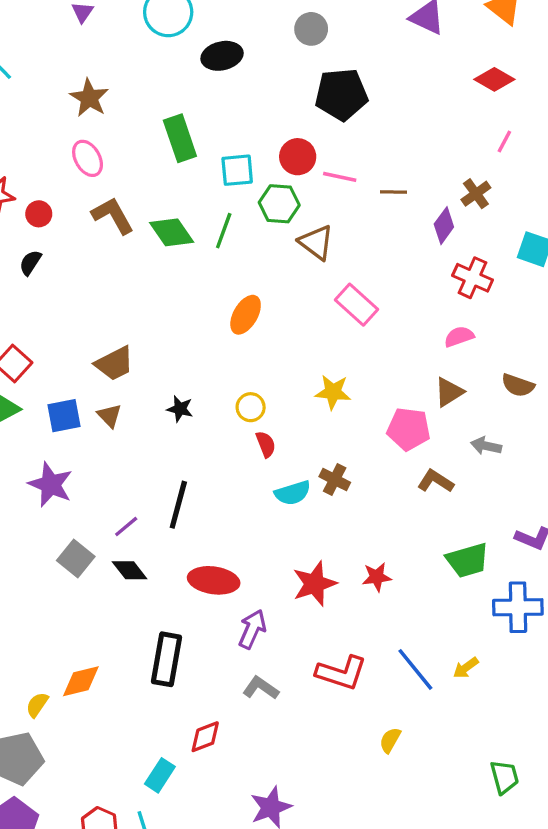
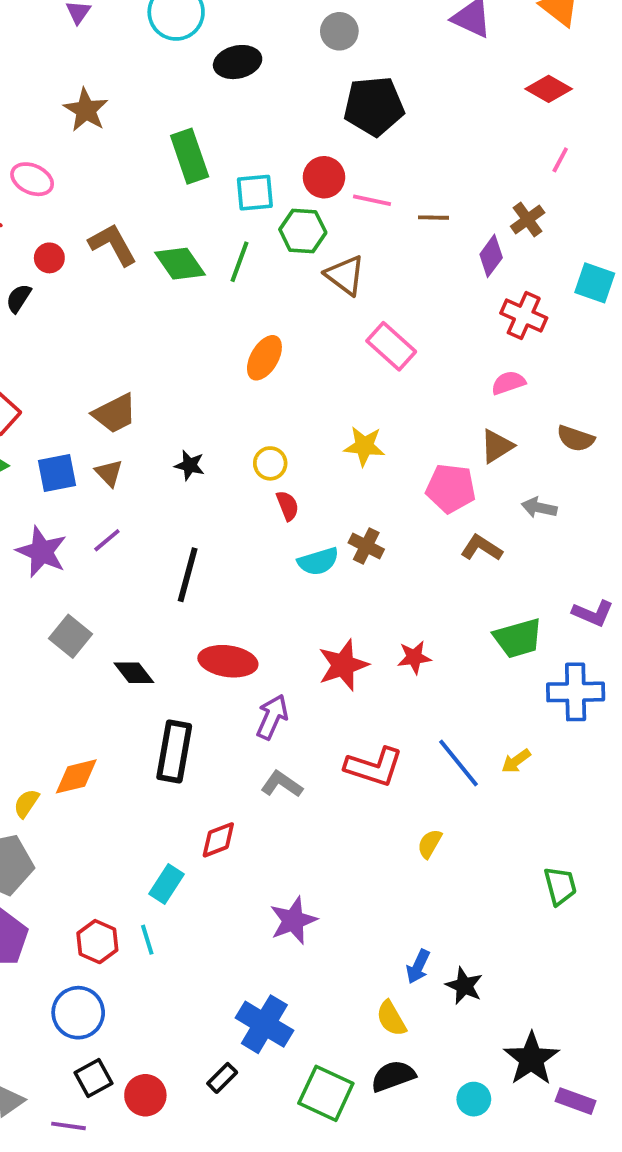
pink ellipse: (88, 158) -> (32, 179), moved, turned -36
red circle: (39, 214) -> (49, 258), moved
purple line: (126, 527) -> (107, 540), moved
black diamond: (130, 570) -> (134, 673), moved

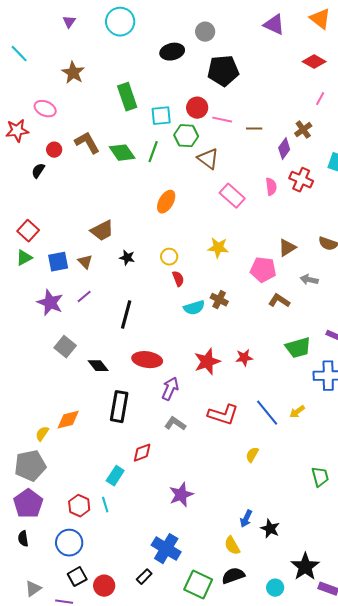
black ellipse: (238, 62) -> (172, 52), moved
pink semicircle: (508, 383) -> (271, 187), moved, turned 102
brown trapezoid: (115, 413) -> (102, 231), moved

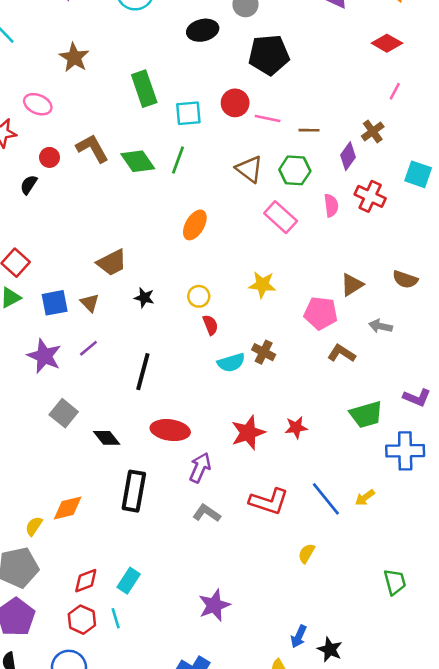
green hexagon: (186, 136) -> (295, 170), moved
red diamond: (142, 453) -> (86, 581), moved

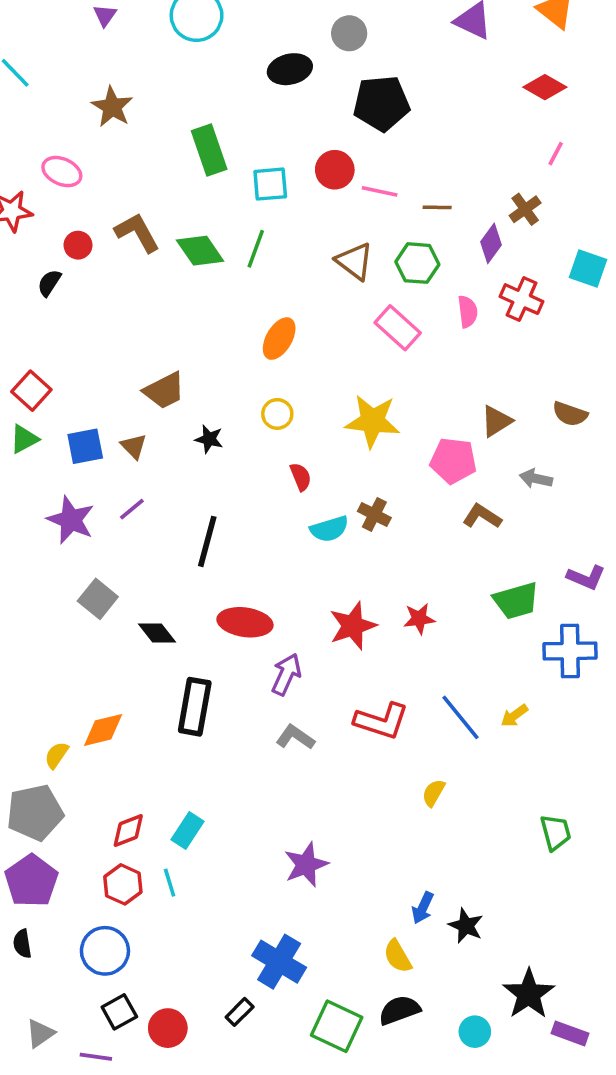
yellow star: (262, 285) -> (372, 421), size x1.4
yellow circle: (199, 296) -> (277, 414), moved

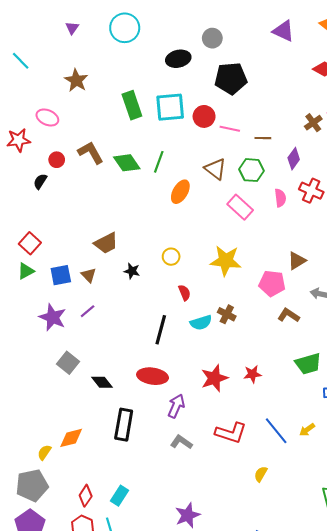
cyan square: (270, 184) -> (170, 107), moved, size x1.4
brown cross: (525, 209) -> (313, 123), moved
orange ellipse: (279, 339) -> (180, 192), moved
black line: (207, 541) -> (161, 330), moved
red diamond: (128, 831) -> (86, 496), turned -35

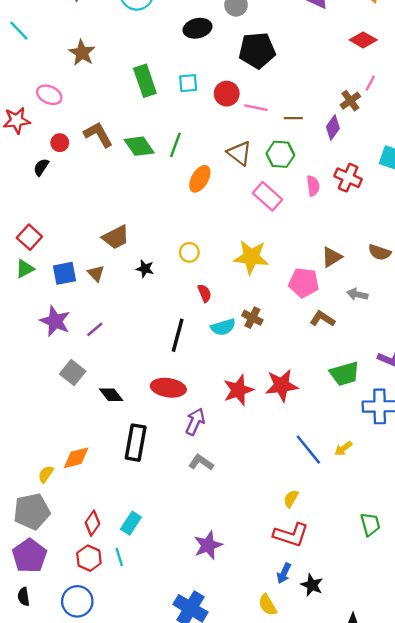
cyan square: (170, 107) -> (188, 83), size x0.6
purple diamond: (294, 159) -> (333, 127), moved
purple line: (88, 311) -> (95, 329), moved
red star: (252, 374) -> (282, 385), size x1.6
red L-shape: (231, 433) -> (291, 535), moved

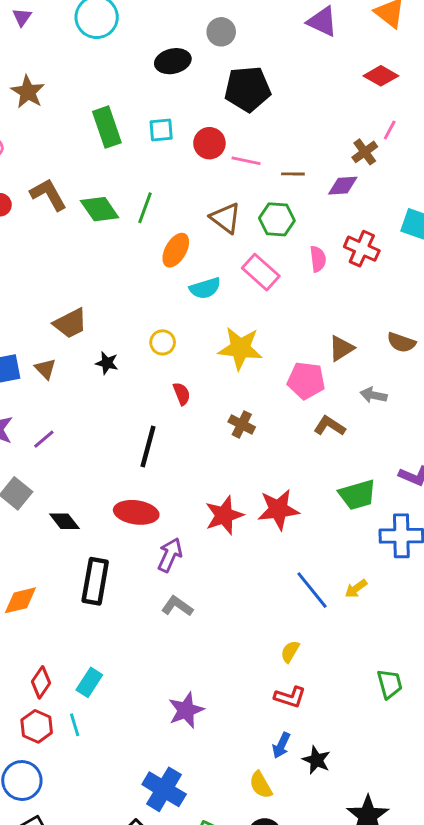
purple diamond: (333, 127) -> (343, 186), turned 50
cyan semicircle: (223, 327) -> (205, 288), moved
red L-shape: (291, 535) -> (290, 697), size x0.7

